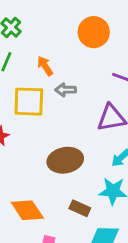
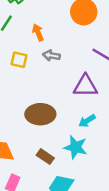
yellow square: (29, 102) -> (19, 60), size x0.6

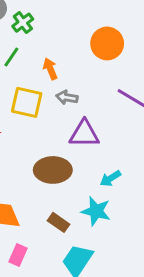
yellow square: (19, 60) -> (27, 102), size x1.5
purple triangle: (85, 86) -> (84, 134), moved

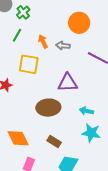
gray arrow: (67, 97) -> (63, 46), moved
cyan arrow: (110, 178) -> (86, 111), turned 48
cyan star: (96, 211) -> (91, 133), moved

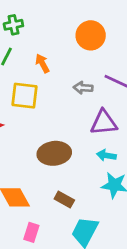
green cross: (23, 12) -> (13, 25), turned 32
gray arrow: (63, 46) -> (83, 88), moved
purple triangle: (68, 83) -> (104, 123), moved

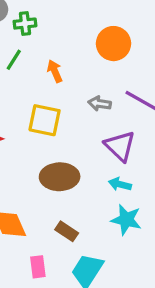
yellow square: (25, 96) -> (45, 120), moved
purple triangle: (104, 123) -> (120, 146), turned 44
pink rectangle: (31, 232) -> (38, 267), moved, turned -30

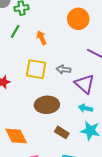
gray arrow: (100, 104) -> (64, 69), moved
brown rectangle: (67, 231) -> (62, 132), moved

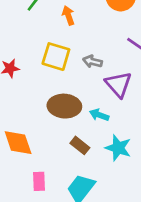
cyan arrow: (85, 108) -> (99, 115), moved

